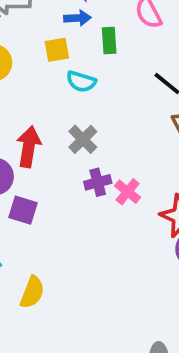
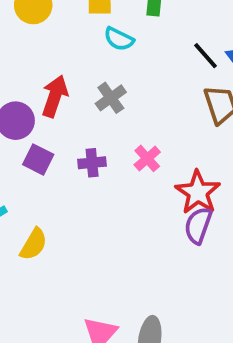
purple cross: (98, 182) -> (92, 163), moved

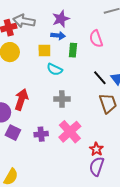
gray cross: (111, 98) -> (62, 99), moved, turned 35
pink cross: (147, 158) -> (70, 132), size x1.6
red star: (198, 192) -> (96, 149), size x0.6

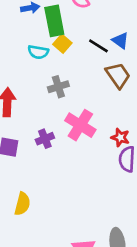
green rectangle: (73, 50) -> (54, 21), size x1.6
yellow square: (44, 51) -> (62, 44), moved, turned -32

